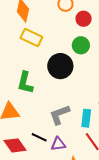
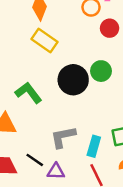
green circle: (81, 45) -> (101, 71), moved
green L-shape: (25, 83) -> (28, 93), turned 120

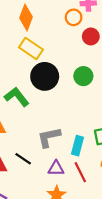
black circle: (73, 80) -> (45, 76), moved
purple triangle: (56, 171) -> (56, 168), moved

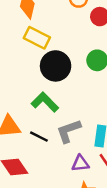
green L-shape: (17, 97) -> (45, 102), moved
black line: (23, 159) -> (39, 137), moved

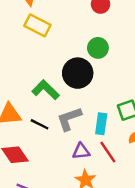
black circle: (56, 66) -> (78, 73), moved

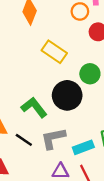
yellow rectangle: (37, 25) -> (54, 52), moved
cyan rectangle: (101, 124) -> (83, 147), turned 54

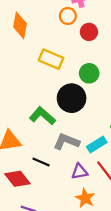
gray L-shape: (53, 138) -> (66, 142), turned 45
black line: (24, 140) -> (41, 162), moved

